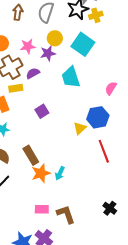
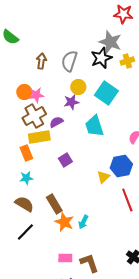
yellow cross: (96, 15) -> (127, 61), moved
pink star: (28, 46) -> (36, 95), moved
yellow rectangle: (16, 88) -> (39, 137), size x1.5
orange star: (41, 173) -> (64, 222), turned -30

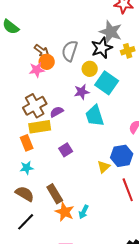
brown arrow: (41, 61) -> (42, 51), turned 119
yellow circle: (78, 87) -> (90, 69), moved
orange circle: (24, 92) -> (47, 62), moved
pink star: (36, 95) -> (37, 70), moved
purple star: (71, 102) -> (82, 92), moved

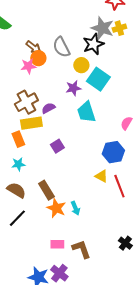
gray semicircle: (70, 51) -> (61, 47), turned -45
yellow cross: (128, 51) -> (119, 28), moved
yellow triangle: (104, 167) -> (101, 176), moved, turned -48
cyan arrow: (84, 212) -> (75, 208), turned -48

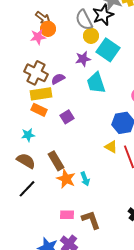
gray semicircle: (61, 47) -> (84, 20), moved
brown cross: (26, 102) -> (36, 73), turned -35
orange rectangle: (18, 139) -> (39, 110), moved, turned -42

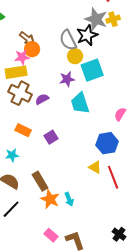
cyan square: (108, 50) -> (92, 70), turned 35
yellow rectangle: (41, 94) -> (16, 72), moved
pink rectangle: (67, 215) -> (51, 235), turned 40

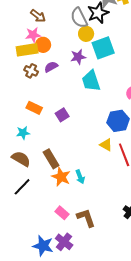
orange circle: (32, 49) -> (43, 45), moved
brown cross: (20, 93) -> (31, 71), size x0.6
purple semicircle: (42, 99) -> (51, 67), moved

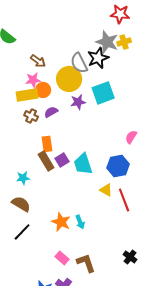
yellow circle: (86, 34) -> (69, 79), moved, size x1.6
cyan trapezoid: (91, 81) -> (83, 164), moved
orange rectangle: (34, 108) -> (47, 144), moved, turned 56
brown rectangle: (51, 159) -> (46, 161), moved

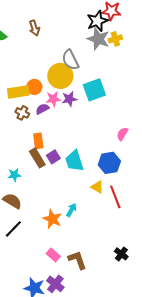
black star: (98, 58) -> (97, 21), moved
brown arrow: (38, 61) -> (34, 28), moved, turned 35
pink star: (33, 80) -> (53, 99), moved
cyan arrow: (80, 222) -> (71, 210), moved, turned -128

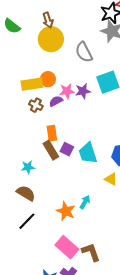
yellow circle: (60, 76) -> (51, 39), moved
purple square: (53, 157) -> (67, 149), turned -32
pink rectangle: (53, 255) -> (67, 247), size x1.6

